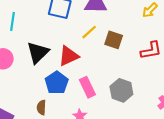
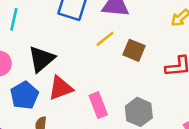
red triangle: (69, 56) -> (61, 88), moved
blue pentagon: (57, 83) -> (24, 95), moved

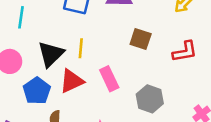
yellow line: (105, 39) -> (81, 48), moved, turned -42
pink rectangle: (98, 105) -> (109, 79), moved

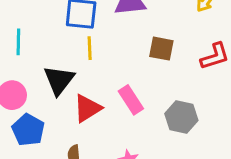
yellow line: (81, 48) -> (90, 48), moved
blue pentagon: (37, 91) -> (28, 130), moved

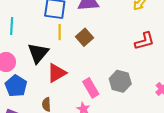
brown square: (161, 49) -> (85, 37), moved, turned 36
pink rectangle: (131, 100) -> (91, 88), moved

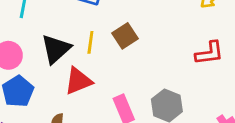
yellow line: (60, 32) -> (90, 42), moved

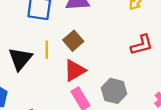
red triangle: (78, 81) -> (75, 70), moved

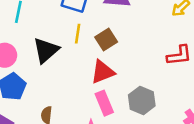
yellow line: (47, 50) -> (78, 34), moved

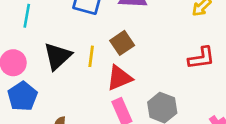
yellow line: (78, 34) -> (91, 56), moved

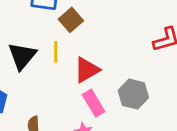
brown square: (122, 43) -> (71, 20), moved

